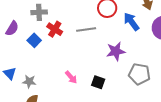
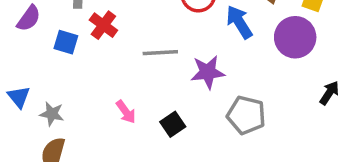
gray line: (86, 29) -> (160, 53), moved
blue square: (34, 40) -> (66, 42), turned -32
black square: (98, 82) -> (173, 124), turned 32

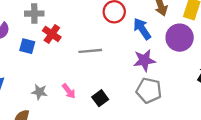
purple star: (208, 72) -> (144, 60), moved
gray star: (52, 114) -> (39, 92), moved

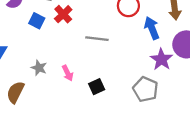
purple star: (144, 60) -> (161, 59), moved, turned 30

